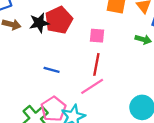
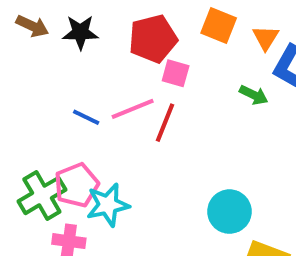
red pentagon: (59, 20) -> (153, 39), moved
pink line: (92, 86) -> (133, 109), moved

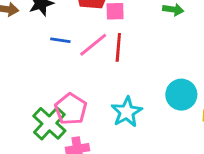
blue line: (86, 117) -> (60, 40), moved
cyan star: (108, 205) -> (127, 112), moved

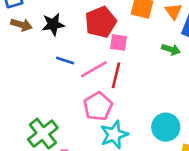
pink pentagon: (71, 109) -> (98, 106), moved

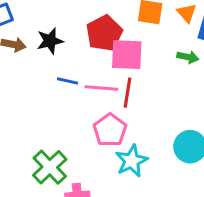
pink square: (118, 42) -> (127, 55), size x1.6
pink line: (94, 69) -> (101, 88), turned 40

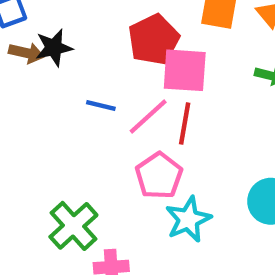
black star: (50, 41) -> (54, 48), moved
pink line: (101, 88) -> (148, 116), turned -48

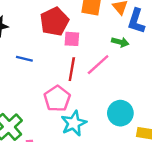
pink square: (185, 70) -> (72, 39), size x0.6
pink line: (148, 116) -> (98, 65), moved

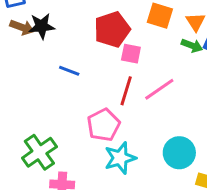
green arrow: (120, 42) -> (192, 46), moved

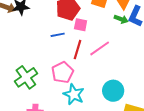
blue line: (69, 71) -> (58, 35), moved, turned -32
green cross: (39, 152) -> (26, 77), moved
cyan star: (120, 158) -> (74, 94), turned -30

